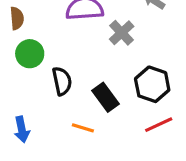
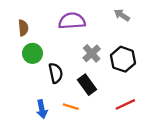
gray cross: (122, 33) -> (92, 53), moved
black hexagon: (152, 84) -> (123, 59), moved
blue arrow: (22, 129) -> (42, 109), moved

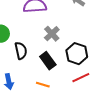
black hexagon: (123, 59) -> (77, 54), moved
orange line: (71, 107) -> (43, 85), moved

